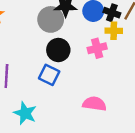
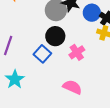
pink cross: (97, 48) -> (77, 52), moved, turned -35

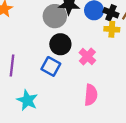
pink semicircle: (72, 87) -> (91, 95), turned 84

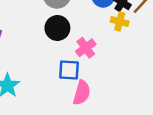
blue square: (51, 66) -> (69, 70), moved, turned -36

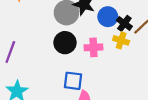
pink cross: (86, 48) -> (93, 47), moved, turned 30

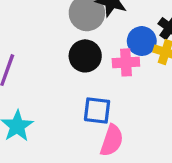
blue circle: (108, 17) -> (142, 41), moved

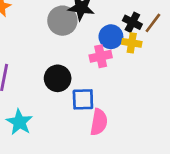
black circle: (85, 56) -> (58, 78), moved

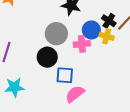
gray circle: (62, 21) -> (56, 34), moved
cyan star: (19, 122) -> (14, 87), turned 30
pink semicircle: (99, 122) -> (75, 94), turned -144

